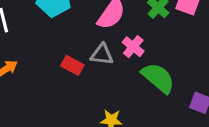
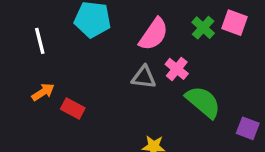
red rectangle: (72, 65) -> (73, 109), moved

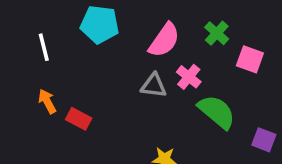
pink square: (235, 23) -> (250, 59), moved
orange arrow: (43, 92) -> (47, 101), turned -85

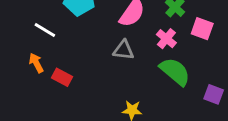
white line: (44, 47) -> (45, 30), moved, turned -45
pink cross: (189, 77) -> (166, 39), moved

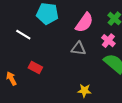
orange arrow: (36, 63) -> (11, 79), moved

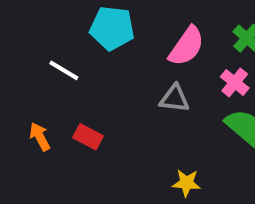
orange arrow: (11, 79) -> (40, 137), moved

